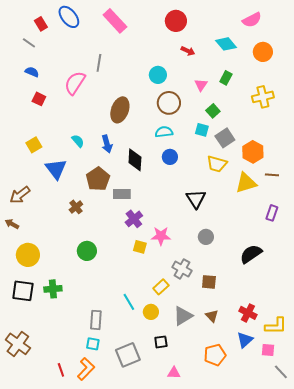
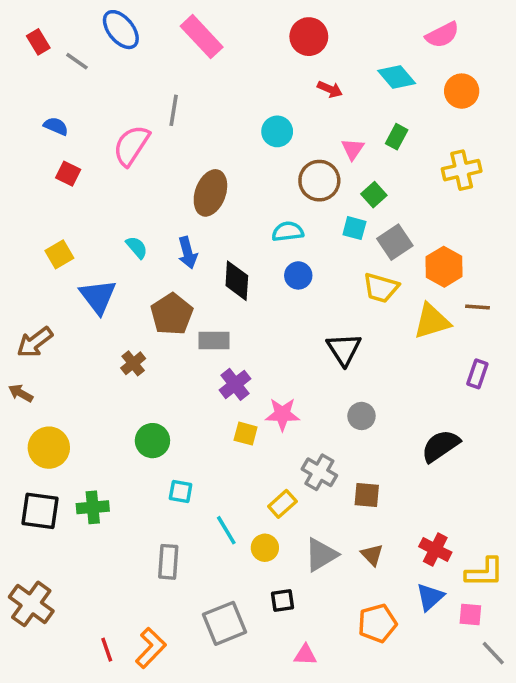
red rectangle: (41, 24) -> (38, 42), moved
gray line: (29, 43) -> (77, 61), moved
brown circle: (169, 103) -> (319, 181), moved
cyan square: (93, 344) -> (181, 492), moved

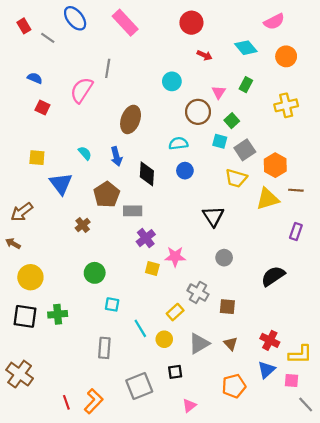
yellow square: (59, 254) -> (37, 158), turned 35
pink triangle: (305, 655) -> (189, 406), turned -40

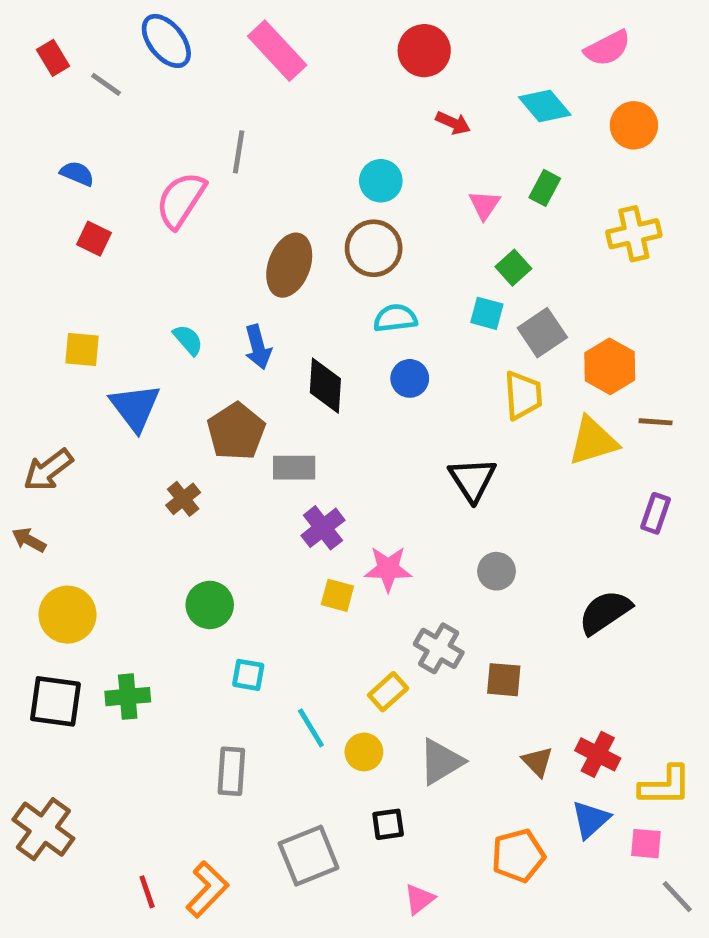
brown circle: (198, 112) -> (374, 248), moved
yellow trapezoid: (236, 178) -> (523, 395), turned -110
brown triangle: (231, 344) -> (537, 762), moved

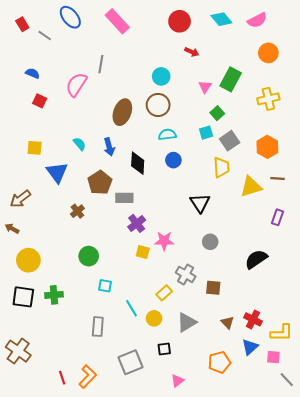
cyan diamond: (545, 106) -> (221, 19), moved
green rectangle: (545, 188) -> (231, 79), size x1.6
cyan square: (487, 313) -> (206, 133), turned -32
orange hexagon: (610, 366) -> (267, 147), moved

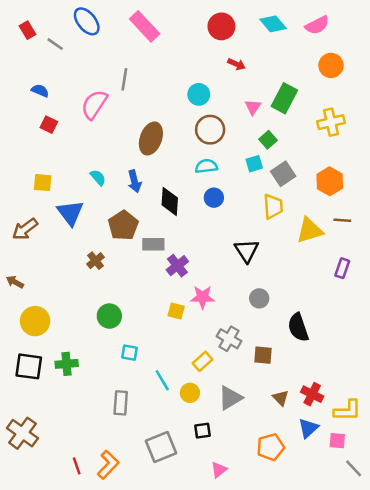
brown circle: (158, 105) -> (210, 130), moved
brown arrow: (20, 199) -> (25, 229), moved
purple cross: (137, 223) -> (177, 266), moved
black semicircle: (256, 259) -> (298, 327), moved, turned -75

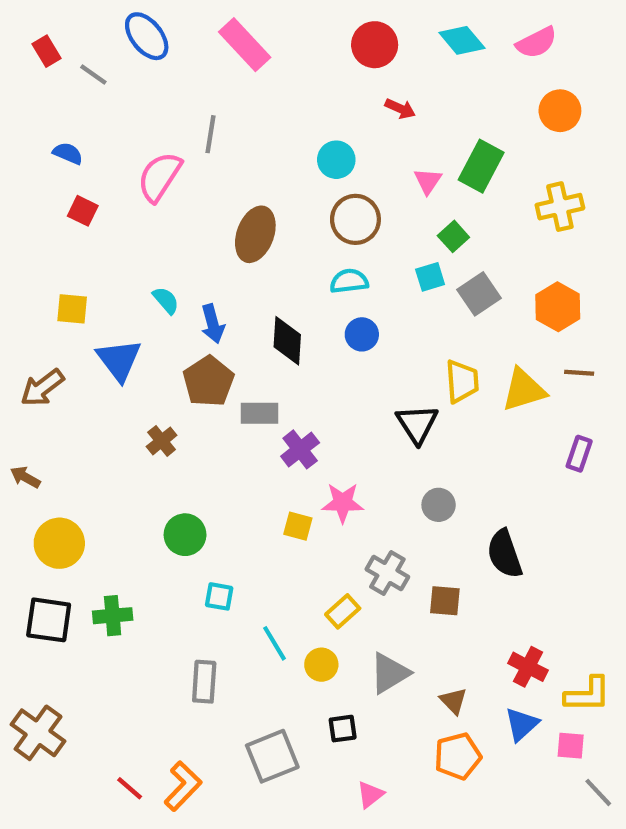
blue arrow: (135, 181) -> (213, 324), moved
yellow trapezoid: (273, 206) -> (462, 381), moved
brown triangle: (281, 398) -> (453, 701), moved
red line: (77, 466) -> (130, 788), turned -30

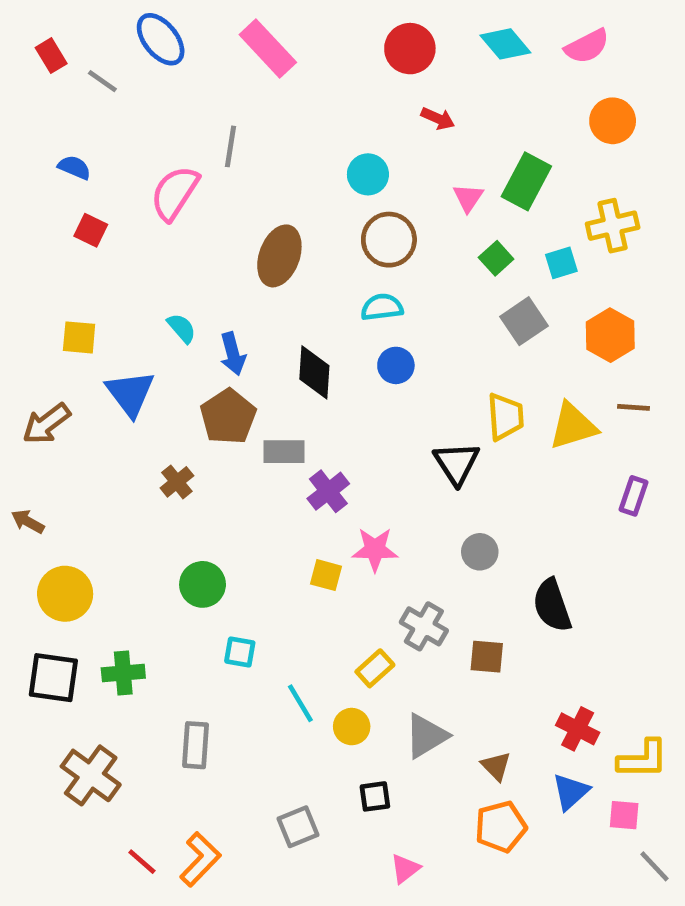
cyan square: (430, 277) -> (561, 263), moved
gray rectangle: (204, 682) -> (196, 745), moved
brown cross: (38, 733) -> (91, 775), moved
gray square: (272, 756) -> (298, 827), size x0.7

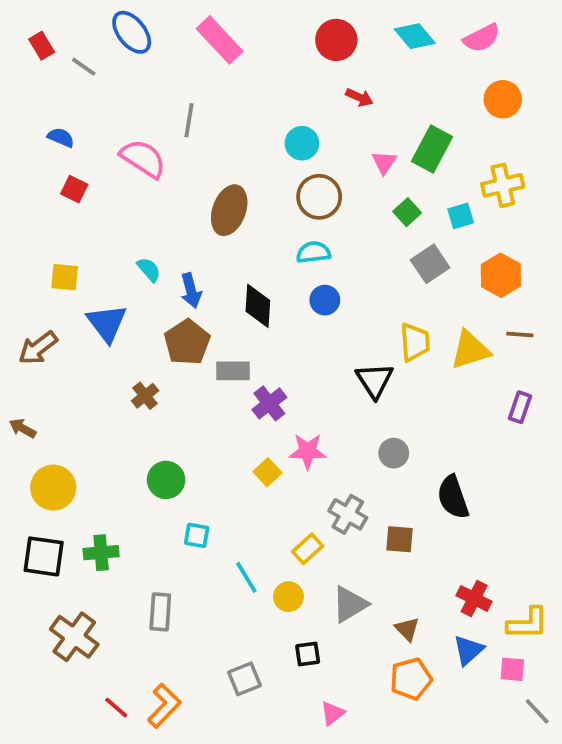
pink semicircle: (175, 193) -> (143, 159), turned 90
yellow square: (326, 575) -> (267, 472), turned 32

